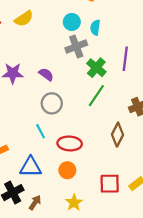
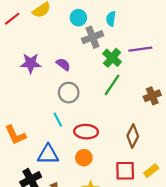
cyan circle: (72, 22) -> (78, 18), moved
purple line: (125, 59) -> (140, 49), turned 75
brown diamond: (118, 135) -> (133, 136), moved

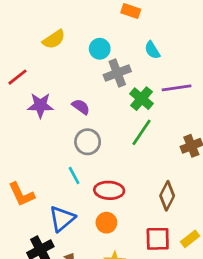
red line: (12, 19) -> (17, 77), moved
cyan semicircle: (111, 19) -> (152, 50), moved, turned -40
blue triangle: (48, 154) -> (62, 219), turned -40

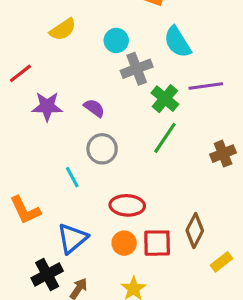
cyan semicircle: (152, 50) -> (177, 42), size x1.5
cyan line: (74, 175) -> (72, 177), moved
brown diamond: (167, 196) -> (195, 231), moved
red square: (158, 239) -> (157, 243), moved

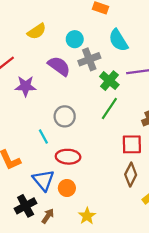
purple semicircle: (94, 108) -> (59, 66), moved, size x1.5
red ellipse: (127, 205) -> (68, 157), moved
blue triangle: (72, 238) -> (43, 180), turned -30
orange circle: (124, 243) -> (67, 188), moved
red square: (157, 243) -> (132, 144), moved

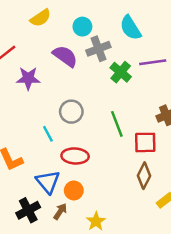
green line: (109, 109) -> (117, 124), moved, turned -55
brown arrow: (48, 216) -> (60, 211), moved

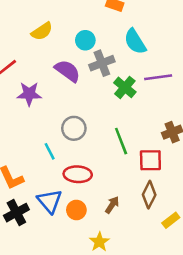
black cross: (28, 210) -> (16, 213), moved
brown arrow: (60, 211) -> (112, 205), moved

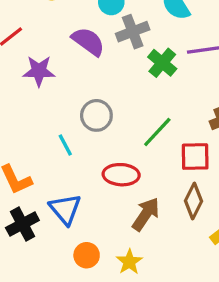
green line: (121, 141) -> (157, 132), turned 64
red ellipse: (78, 174) -> (121, 175), moved
brown arrow: (112, 205) -> (146, 214), size x1.5
orange circle: (76, 210) -> (87, 255), moved

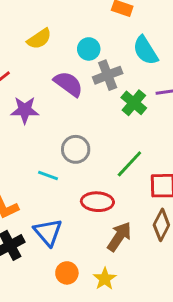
cyan line: (65, 145) -> (48, 176), turned -42

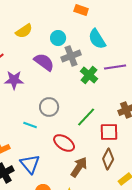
red ellipse: (97, 202) -> (64, 143), turned 30

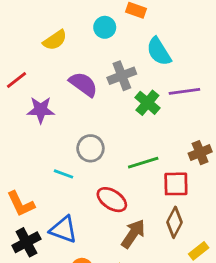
cyan circle: (58, 38) -> (105, 27), moved
green line: (86, 117) -> (143, 163), turned 30
blue triangle: (30, 164) -> (63, 229), turned -30

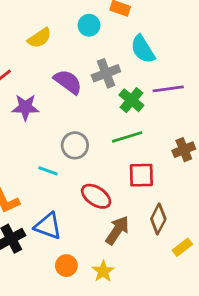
green line: (143, 163) -> (127, 137), moved
red square: (176, 184) -> (141, 175), moved

